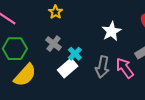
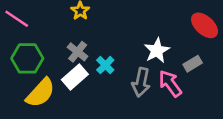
white star: (111, 31) -> (157, 50), moved
white rectangle: (68, 68) -> (75, 77), moved

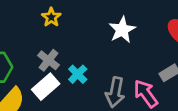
white star: (157, 50) -> (122, 30), moved

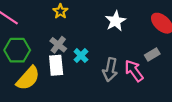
white rectangle: (46, 87) -> (56, 65), turned -54

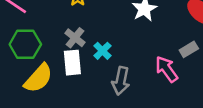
gray arrow: (110, 70) -> (121, 81), moved

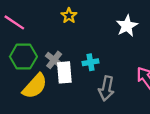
gray cross: (75, 38) -> (54, 60), moved
cyan cross: (102, 51) -> (91, 62), turned 35

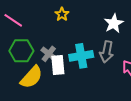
cyan cross: (91, 62) -> (81, 56), size x1.6
gray arrow: (106, 88) -> (107, 52), moved

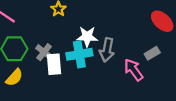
white star: (114, 23) -> (87, 37), moved, turned 30
yellow semicircle: (31, 77) -> (14, 77), moved, size x0.7

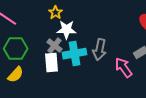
white star: (87, 37) -> (67, 30), moved
gray cross: (44, 52) -> (55, 46), moved

